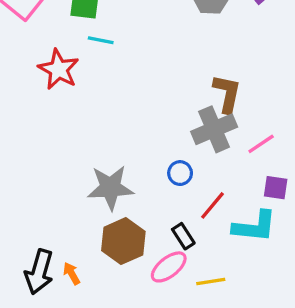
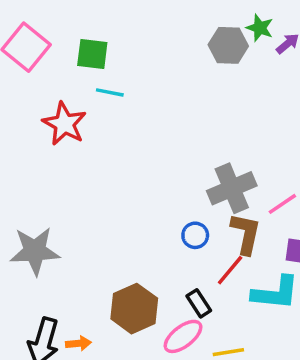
brown L-shape: (227, 94) -> (246, 234), moved
gray star: (110, 188) -> (35, 251), moved
orange arrow: (72, 273) -> (78, 343), turned 115

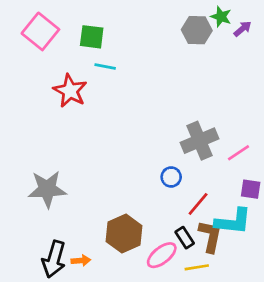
brown L-shape: (246, 234) -> (210, 236), moved
black rectangle: (199, 303) -> (185, 238), moved

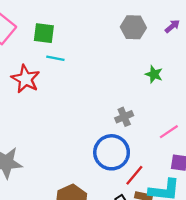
green star: (221, 17) -> (154, 74), moved
gray cross: (199, 141) -> (124, 117), moved, size x0.6
blue circle: (171, 177) -> (112, 152), size x2.0

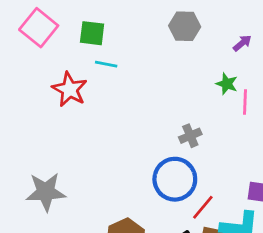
purple arrow: (172, 26) -> (242, 43), moved
gray hexagon: (133, 27) -> (185, 26), moved
pink line: (169, 132) -> (245, 102), moved, turned -54

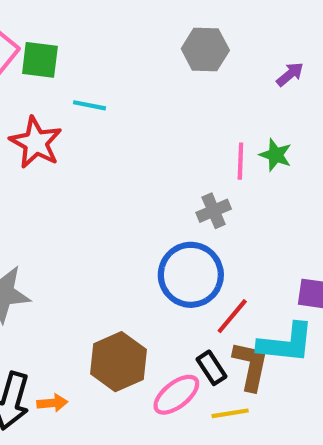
green square: (92, 33) -> (40, 60), moved
green star: (227, 84) -> (276, 155), moved
pink line: (245, 102) -> (240, 161), moved

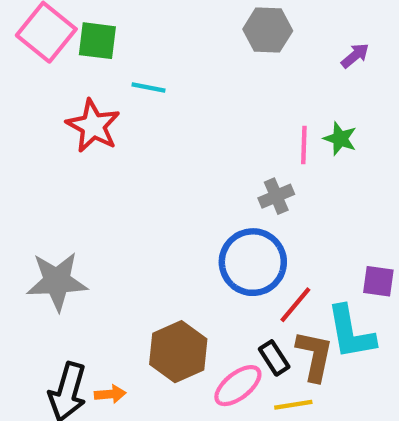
cyan L-shape: (286, 343) -> (351, 332), turned 74

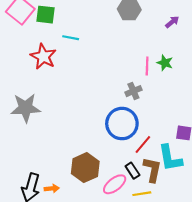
gray star: (57, 281) -> (26, 108), moved

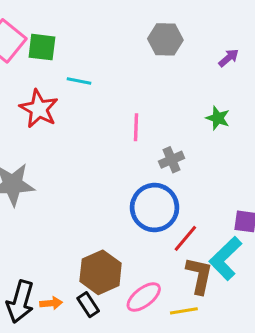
pink line: (147, 66) -> (136, 127), moved
cyan L-shape: (170, 158) -> (225, 258), turned 56
black rectangle: (132, 171) -> (88, 305), moved

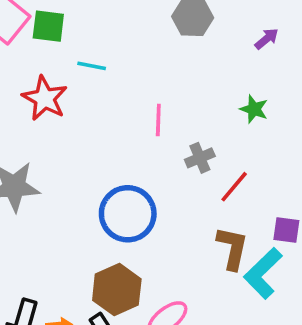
blue circle: (155, 208) -> (128, 214), moved
red line: (185, 238) -> (234, 187), moved
brown L-shape: (199, 275) -> (232, 248), moved

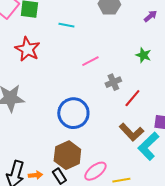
cyan line: (92, 66) -> (66, 25), moved
pink line: (158, 120) -> (90, 61), turned 60
brown L-shape: (232, 248) -> (131, 132), turned 125

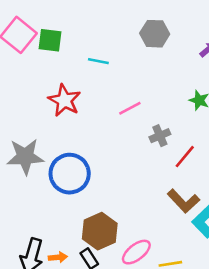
red star: (27, 49) -> (64, 100), moved
blue circle: (73, 113) -> (70, 174), moved

